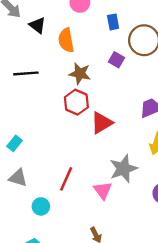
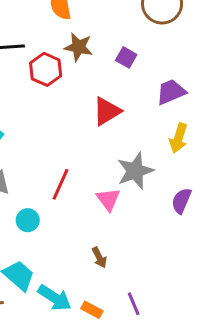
purple square: (117, 60) -> (126, 57), moved
red hexagon: (76, 102) -> (46, 69), moved

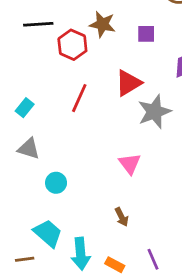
purple square: (126, 57) -> (146, 34), turned -30
gray star: (135, 171) -> (154, 112), moved
red line: (61, 184) -> (79, 98), moved
cyan arrow: (55, 298) -> (81, 254), turned 52

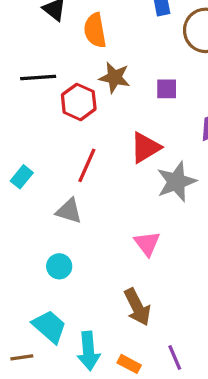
gray triangle: (29, 149) -> (69, 211), moved
brown arrow: (122, 217) -> (137, 307), size x1.6

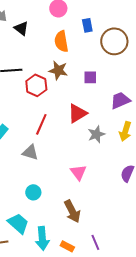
orange semicircle: (95, 30) -> (61, 41), moved
gray star: (176, 182) -> (96, 134), size x0.7
cyan circle: (59, 266) -> (33, 192), moved

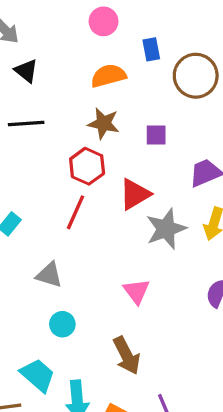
black triangle: (21, 28) -> (26, 71), moved
orange semicircle: (61, 41) -> (108, 76), turned 85
red hexagon: (36, 85) -> (87, 166), moved
gray star: (96, 134) -> (166, 229), size x1.4
gray triangle: (30, 152) -> (49, 275), moved

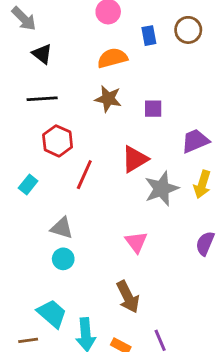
brown circle: (196, 76) -> (188, 30), moved, size x0.7
red hexagon: (87, 166) -> (58, 141), moved
cyan circle: (62, 324) -> (63, 259), moved

